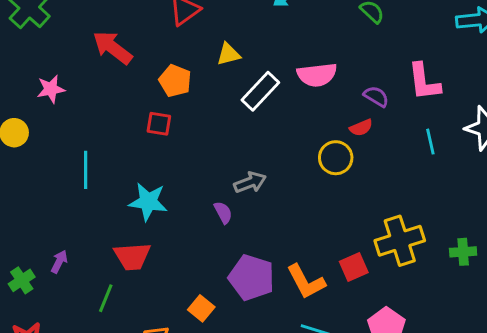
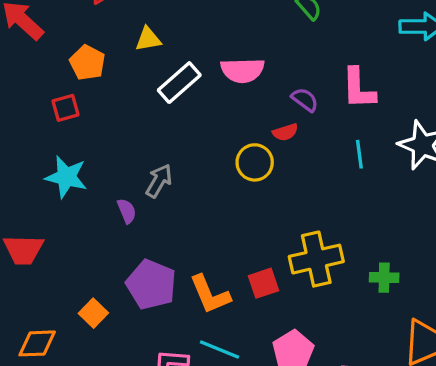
red square: (159, 124) -> (66, 108), turned -30
gray arrow: (250, 182) -> (159, 181), turned -44
cyan star: (148, 202) -> (66, 177), moved

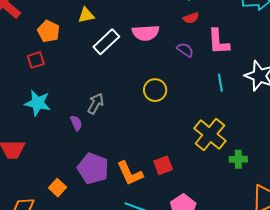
red semicircle: (285, 132) -> (191, 18), moved
yellow cross: (316, 259) -> (210, 135), moved, turned -36

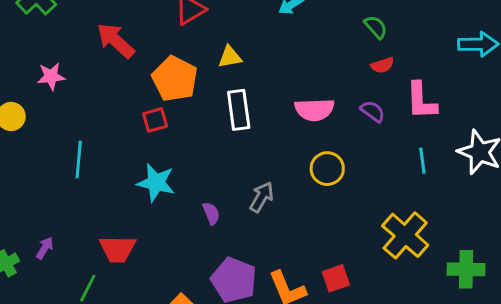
orange pentagon: (49, 31) -> (175, 79), size x1.4
pink semicircle: (146, 33) -> (314, 110), moved
white rectangle: (106, 42) -> (239, 110), moved, turned -56
gray arrow: (96, 104) -> (262, 197), moved
green cross: (238, 159) -> (466, 269), moved, size x1.4

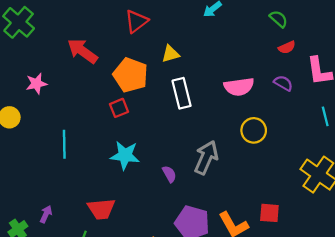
gray arrow: (262, 197) -> (206, 157), size x1.4
red square: (336, 278) -> (269, 213), turned 30

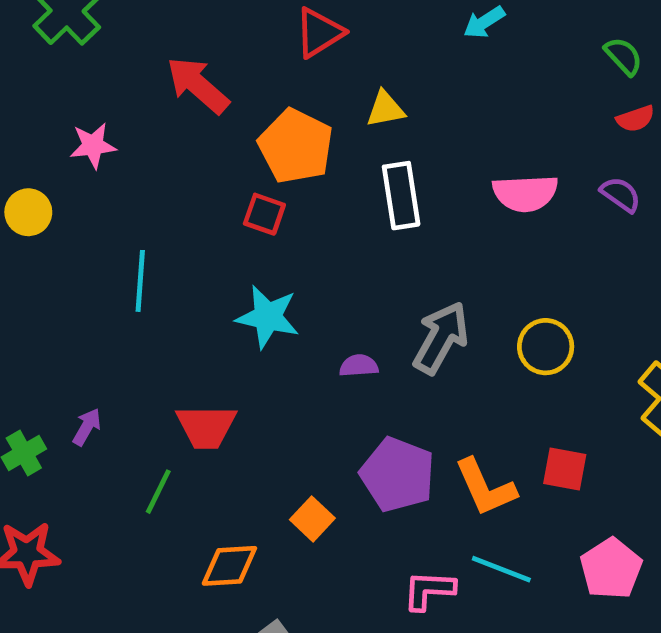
red square: (119, 108) -> (264, 214), turned 36
yellow circle: (254, 130) -> (546, 347), moved
purple semicircle: (169, 174) -> (359, 366), turned -70

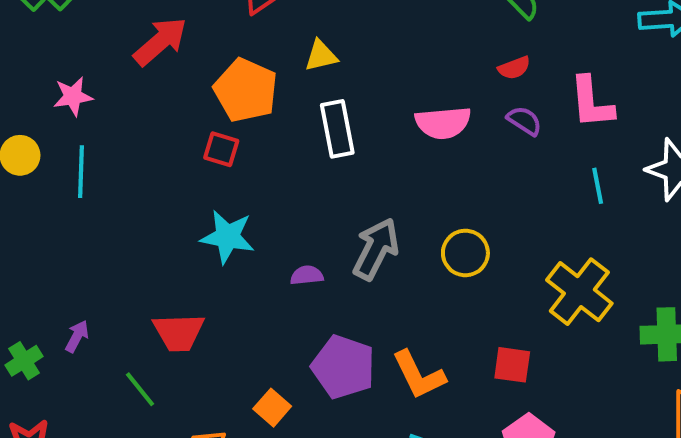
red arrow: (198, 85) -> (160, 41), turned 100
red semicircle: (635, 119) -> (514, 68), moved
cyan line: (140, 281) -> (81, 172), moved
red square: (565, 469) -> (512, 365), moved
green line: (158, 492) -> (140, 389), turned -63

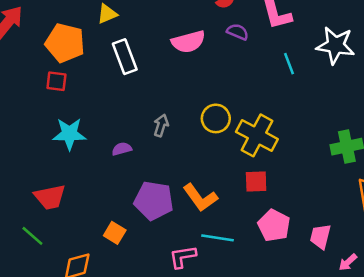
gray arrow: (376, 249) -> (161, 125), size x0.6
yellow cross: (579, 292) -> (257, 135), moved

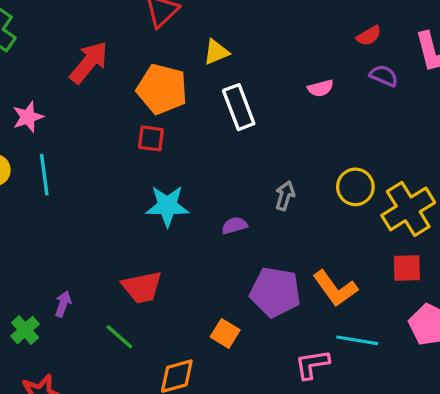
pink semicircle: (188, 42) -> (321, 88), size x0.6
yellow cross: (257, 135) -> (408, 209), turned 30

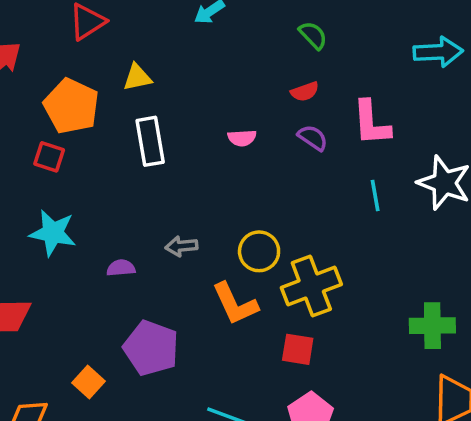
gray arrow: (285, 196) -> (181, 246), turned -124
orange L-shape: (335, 288) -> (235, 304), moved

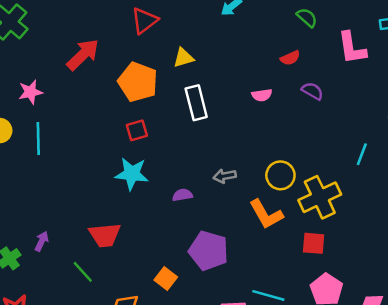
red semicircle: (305, 92) -> (290, 58), moved
pink L-shape: (371, 123) -> (352, 48), moved
red square: (49, 157) -> (137, 130), moved, turned -30
cyan line: (375, 195) -> (362, 154), moved, turned 35

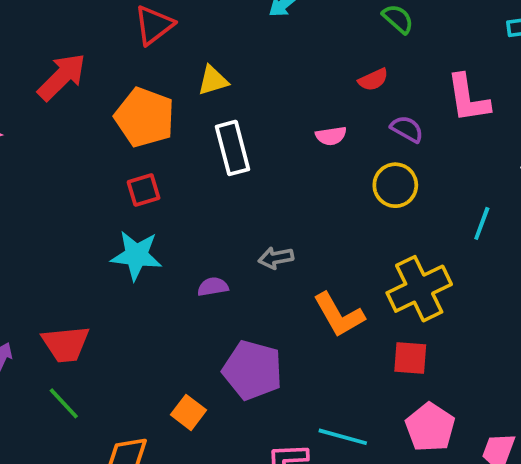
pink L-shape: (352, 48) -> (468, 98), moved
yellow circle: (280, 175) -> (395, 185), moved
red trapezoid: (105, 235) -> (66, 344), moved

